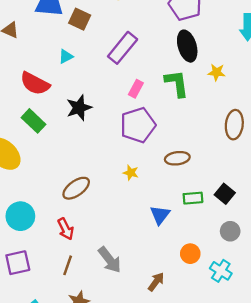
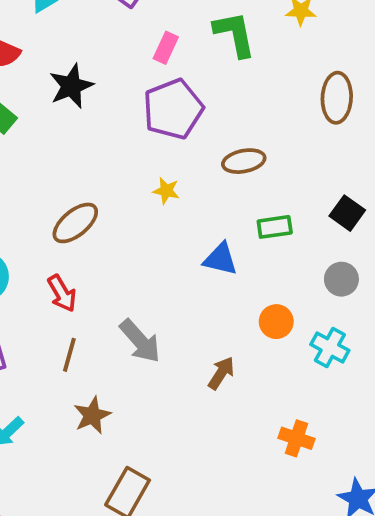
black square: (225, 194) -> (347, 213), moved
blue triangle: (160, 215) -> (220, 259), turned -50

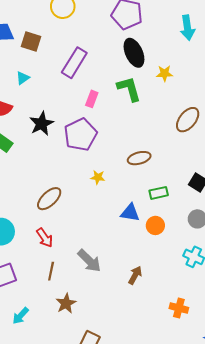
brown ellipse: (337, 98) -> (188, 120), turned 40
purple pentagon: (173, 109) -> (80, 135), moved
orange circle: (276, 322) -> (155, 225), moved

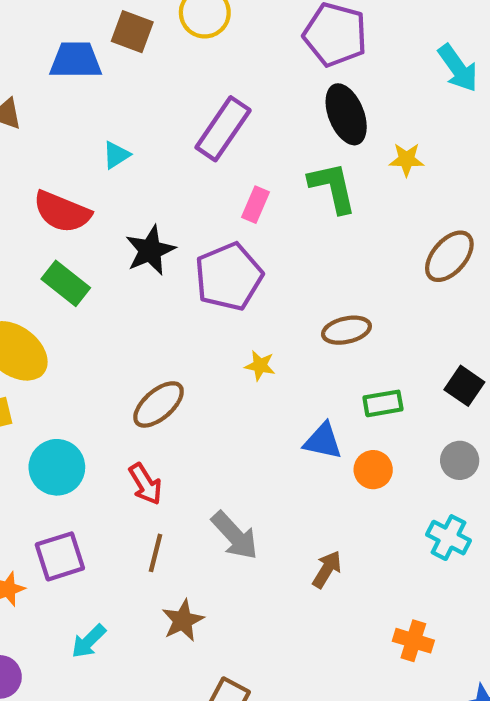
cyan arrow: (187, 28) -> (458, 68), turned -30
brown square: (31, 42) -> (132, 32), moved

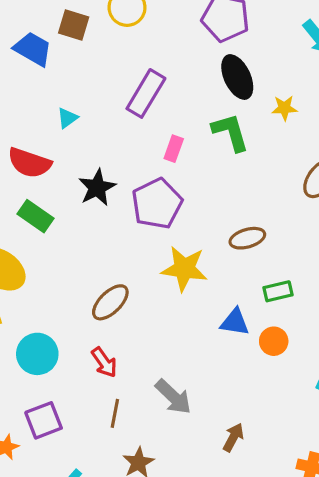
blue trapezoid: (76, 60) -> (33, 49), turned 33
yellow star: (260, 366) -> (184, 269), size x2.0
brown arrow: (327, 569) -> (233, 437), moved

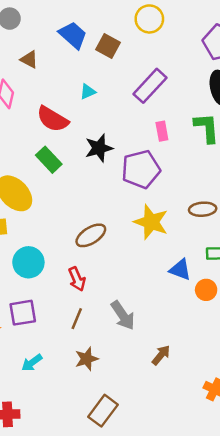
brown square: (74, 25) -> (108, 46), moved
pink rectangle: (174, 149) -> (162, 131), turned -42

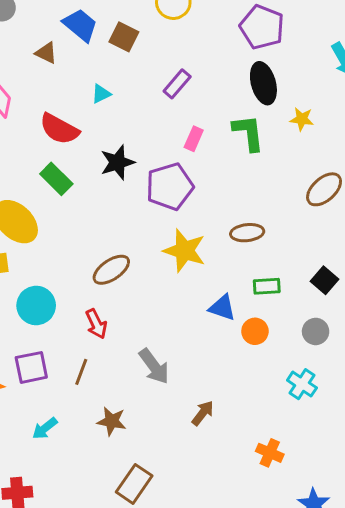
brown triangle: (29, 59) -> (46, 53), moved
purple rectangle: (150, 86) -> (177, 84), size x0.7
pink rectangle: (162, 131) -> (194, 139), turned 36
brown line: (77, 319) -> (81, 372), moved
brown star: (87, 359) -> (112, 421), turned 30

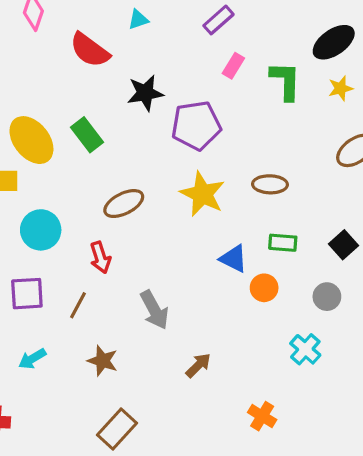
black ellipse: (263, 83) -> (334, 42), moved, turned 63
yellow star: (302, 119) -> (340, 88), moved, turned -30
pink rectangle: (194, 139) -> (233, 66), moved
green rectangle: (56, 179) -> (87, 135), moved

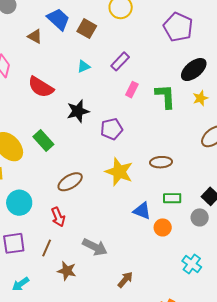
cyan triangle: (138, 20) -> (84, 66), moved
purple pentagon: (196, 126) -> (112, 129), size x0.7
gray circle: (327, 297) -> (200, 217), moved
gray arrow: (154, 310) -> (95, 247), turned -30
brown star: (103, 361) -> (67, 271), moved

